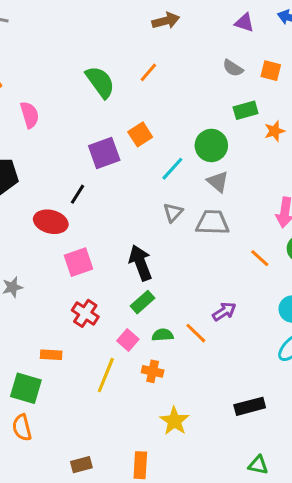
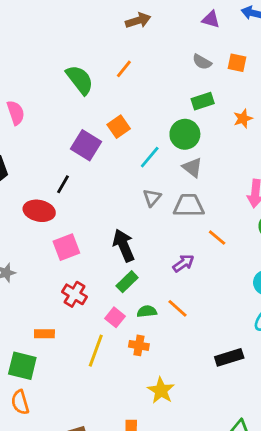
green rectangle: (246, 110) -> (203, 101), moved
purple square: (104, 153) -> (86, 145), turned -36
orange line: (260, 258) -> (217, 238), moved
purple arrow: (224, 311) -> (183, 263), moved
black rectangle: (250, 406) -> (229, 357), moved

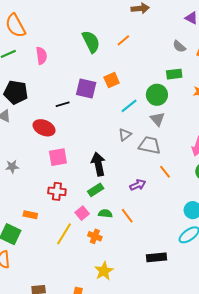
purple square: (86, 145) -> (86, 88), turned -30
black line: (63, 184) -> (63, 104), moved, turned 32
red cross: (74, 294) -> (57, 191), turned -36

